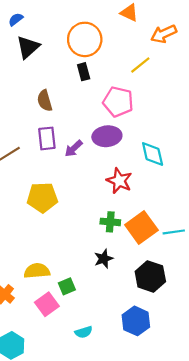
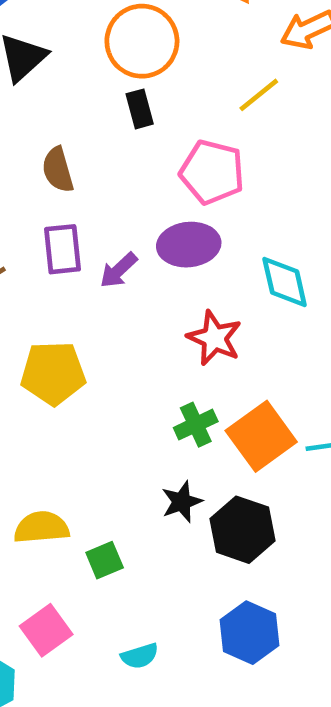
green cross: (110, 222) -> (196, 425), turned -30
black hexagon: (150, 276) -> (242, 530), moved
pink square: (47, 304) -> (46, 630), moved

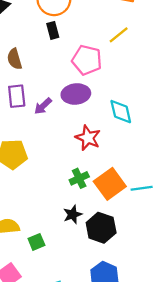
yellow line: (259, 95) -> (119, 35), moved

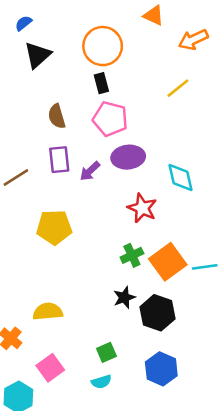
pink pentagon: (87, 60) -> (110, 119), moved
green square: (36, 242) -> (106, 352), moved

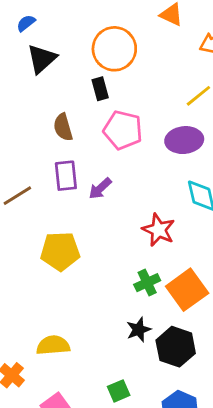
black rectangle: (101, 83) -> (100, 89), moved
purple ellipse: (128, 157) -> (184, 140), moved

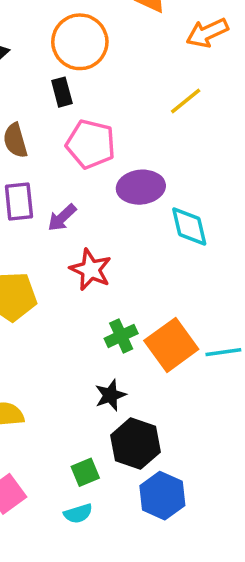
purple ellipse: (184, 140) -> (141, 187), moved
red star: (159, 230) -> (91, 270), moved
black hexagon: (176, 347) -> (135, 444), moved

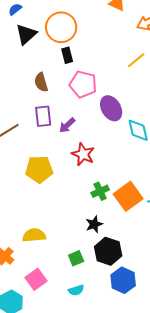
orange circle: (80, 42) -> (61, 27), moved
purple ellipse: (141, 187) -> (111, 108), turned 65
green square: (85, 472) -> (76, 258), moved

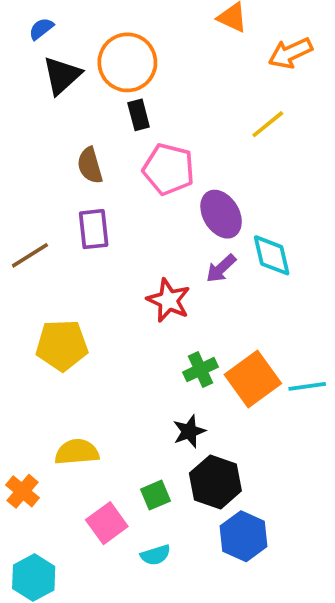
purple arrow: (67, 125) -> (221, 268), moved
yellow pentagon: (39, 169) -> (62, 345), moved
pink square: (36, 279) -> (107, 523), moved

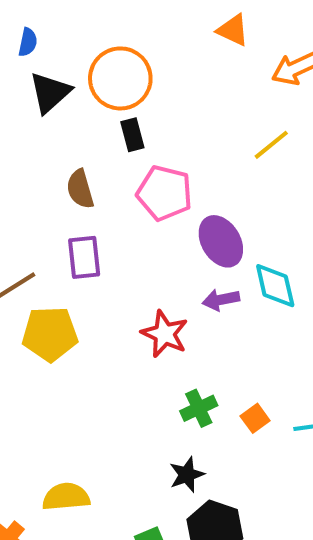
blue semicircle: (41, 29) -> (28, 42), turned 140
purple arrow: (221, 268) -> (221, 300), turned 32
yellow pentagon: (62, 345) -> (50, 334), moved
orange square: (253, 379) -> (255, 418), size x0.5

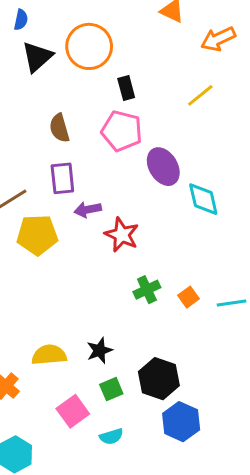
black rectangle: (132, 135) -> (126, 88), moved
purple arrow: (221, 300) -> (88, 210), moved
black star: (187, 475) -> (99, 350), moved

